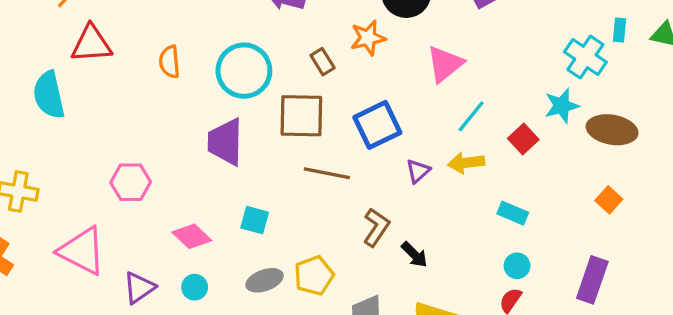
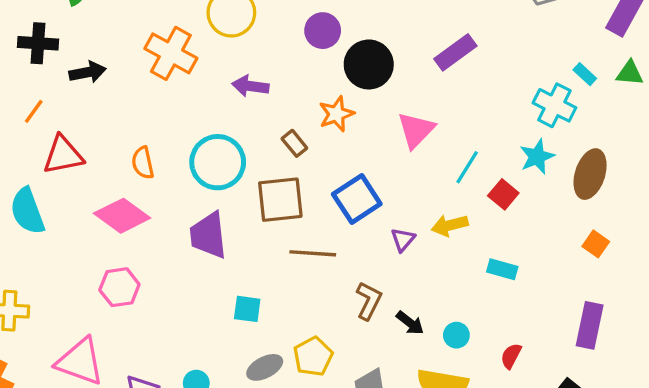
cyan rectangle: (620, 30) -> (585, 74), turned -45
cyan line: (471, 116) -> (467, 167), moved
brown ellipse: (612, 130) -> (590, 174), turned -75
pink diamond: (192, 236) -> (122, 216), moved, size x1.4
cyan circle: (517, 266) -> (456, 335), moved

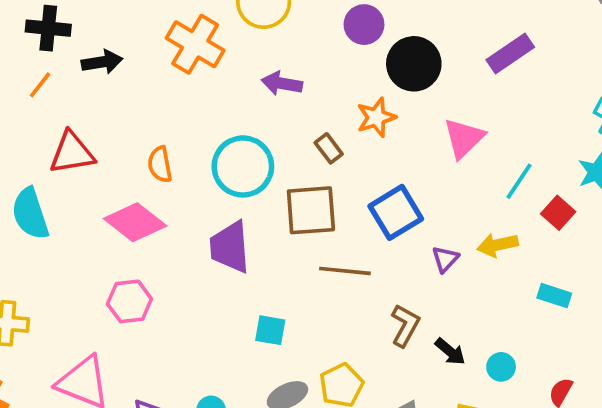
orange line: (34, 111) -> (40, 85), moved

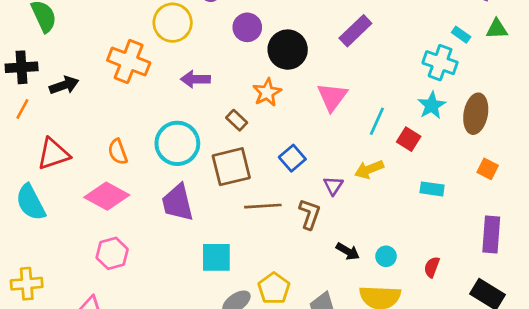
blue square: (396, 212) -> (292, 158), size x0.7
cyan rectangle: (554, 296) -> (432, 189), moved
brown L-shape: (405, 325) -> (310, 214), moved
cyan square: (270, 330) -> (216, 257), size x1.4

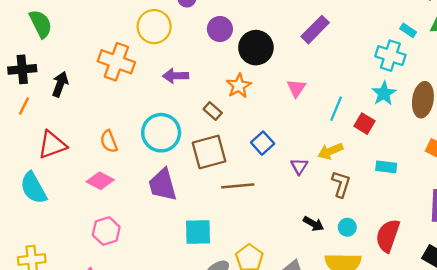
black arrow: (64, 85) -> (60, 84), turned -50
pink triangle: (332, 97) -> (296, 88), size x0.7
pink diamond: (107, 196) -> (100, 181), size x0.7
brown L-shape: (310, 214) -> (341, 184), moved
red semicircle: (432, 267) -> (388, 236), size x1.8

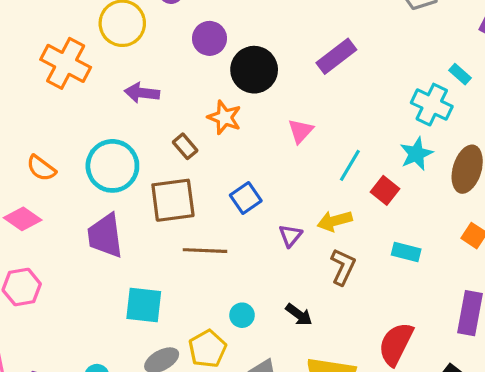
orange star: (239, 86) -> (224, 117), turned -30
orange semicircle: (109, 141) -> (41, 168), turned -40
cyan circle: (347, 227) -> (242, 315), moved

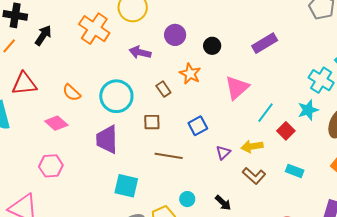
purple circle: (209, 38) -> (175, 35), moved
black circle: (254, 70) -> (212, 46), size x0.6
pink triangle: (301, 131) -> (237, 88), size x1.5
brown square: (173, 200) -> (152, 122), size x0.6
brown L-shape: (343, 267) -> (254, 176), turned 100

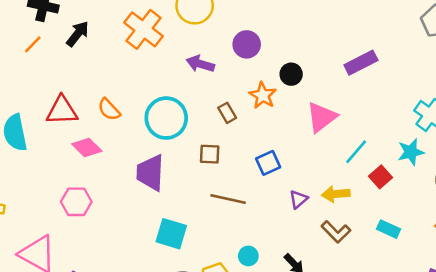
black circle: (212, 46) -> (291, 74), moved
red triangle: (24, 84) -> (62, 111), moved

